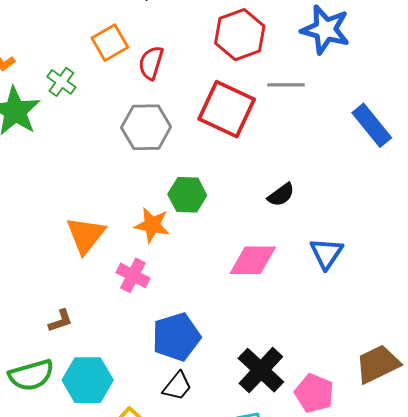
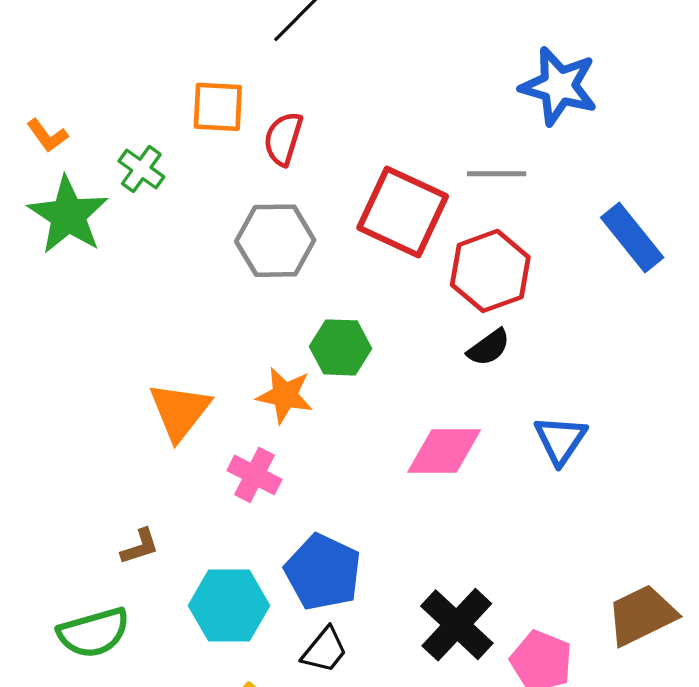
red hexagon: (240, 35) -> (490, 271), moved
orange square: (110, 43) -> (218, 107), turned 33
blue pentagon: (176, 337) -> (323, 572), turned -30
cyan hexagon: (88, 380) -> (229, 606), moved

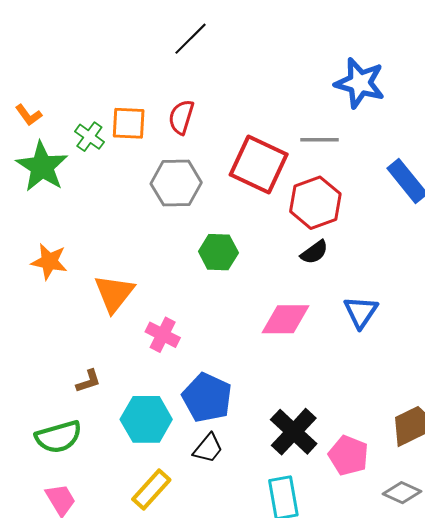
orange square: (218, 107) -> (129, 123), moved
orange star: (285, 395) -> (49, 261), moved

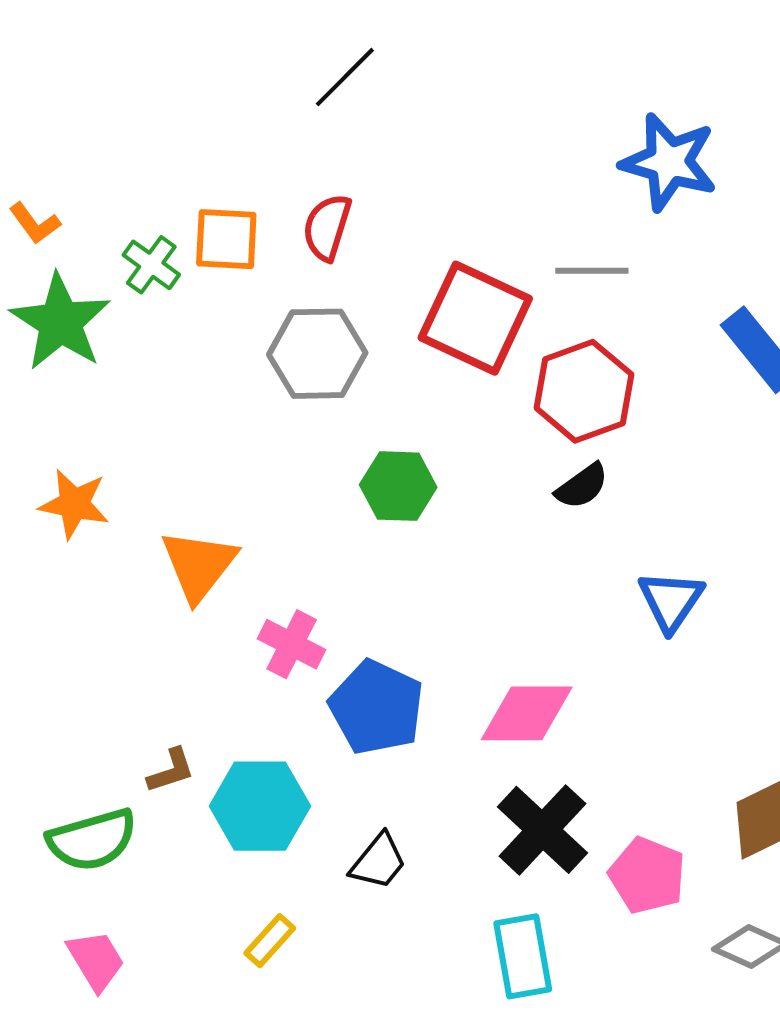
pink diamond: (285, 319) -> (527, 713), moved
brown L-shape: (88, 381) -> (171, 771), moved
blue pentagon: (207, 398) -> (377, 707), moved
yellow rectangle: (151, 489) -> (270, 941), size x0.7

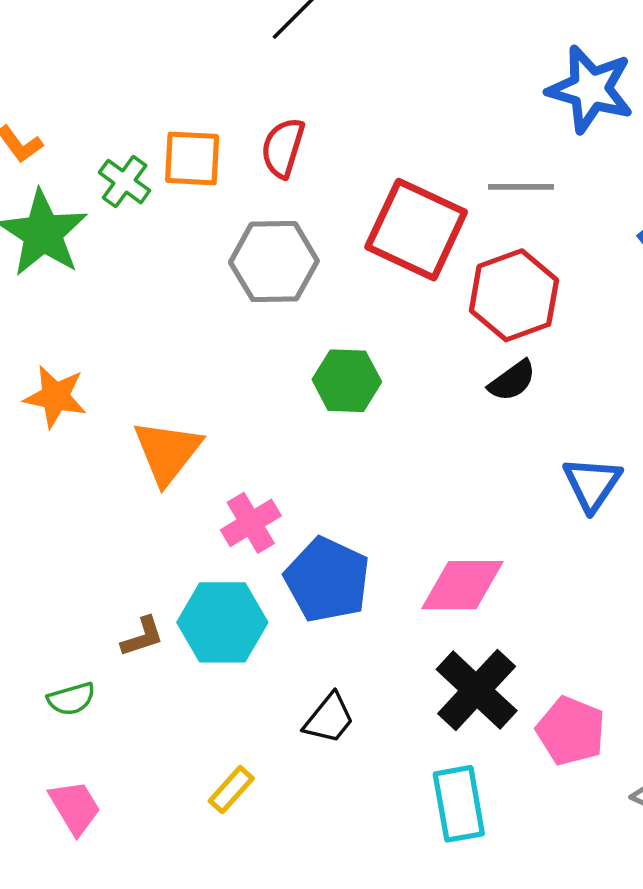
pink cross: (292, 644) -> (251, 523), turned 32
cyan hexagon: (260, 806) -> (222, 622), moved
green semicircle: (92, 840) -> (71, 699), size x0.6

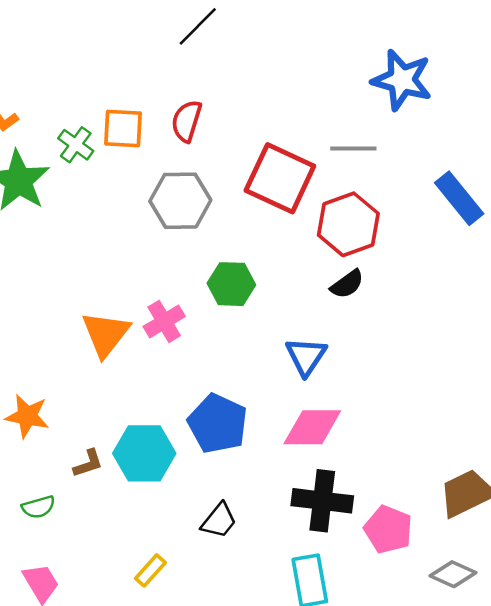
orange star: (55, 397) -> (27, 416), moved
blue triangle: (592, 484) -> (306, 356), moved
pink cross: (251, 523) -> (164, 321), moved
black cross: (477, 690) -> (322, 501), turned -36

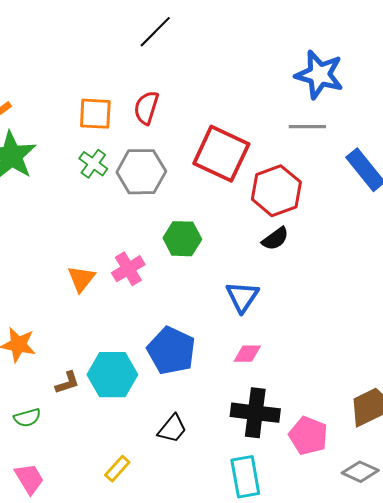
green cross: (76, 145) -> (93, 164), moved
gray line: (353, 148) -> (307, 127), moved
orange triangle: (106, 334) -> (81, 279), size x0.7
pink diamond: (312, 427) -> (247, 354), size x0.6

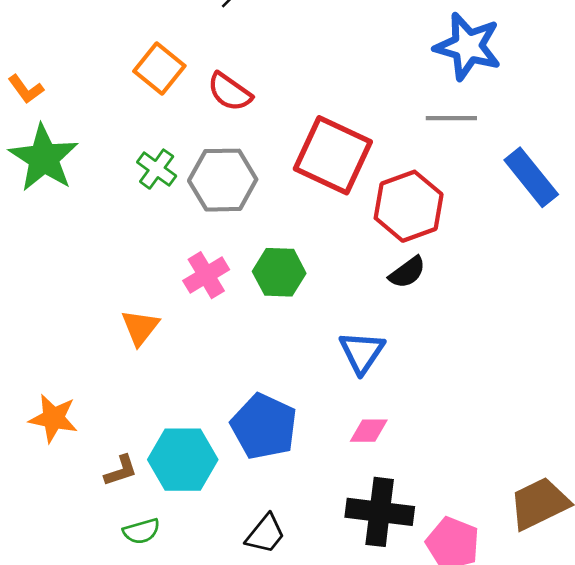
red semicircle: (146, 108) -> (230, 92), turned -72
orange square: (95, 114) -> (159, 69), moved, turned 36
pink cross: (128, 269) -> (206, 275), moved
green semicircle: (27, 418) -> (141, 531), moved

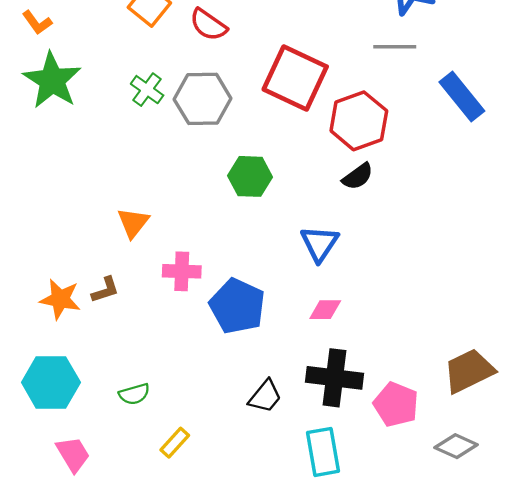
pink cross: (206, 275) -> (182, 271), moved, turned 33
cyan hexagon: (183, 460) -> (51, 382), moved
brown L-shape: (121, 471) -> (105, 290), moved
black trapezoid: (265, 534) -> (265, 396), moved

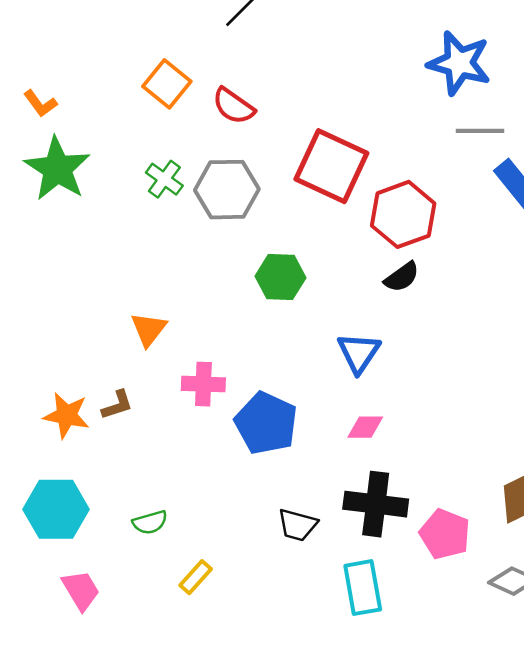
gray line: (395, 47) -> (480, 131), moved
black trapezoid: (265, 396) -> (297, 525), turned 66

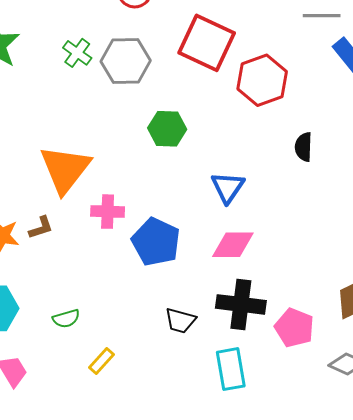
black semicircle: (402, 277) -> (303, 147), moved, turned 128
orange triangle: (149, 329) -> (65, 169), size x1.8
pink diamond: (365, 427) -> (233, 245), size x1.5

